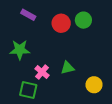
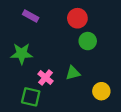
green circle: (83, 20) -> (88, 41), moved
red circle: (61, 23) -> (77, 18), moved

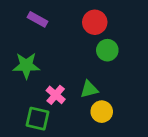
yellow circle: (101, 91) -> (102, 112), moved

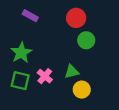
green star: (26, 66) -> (21, 53), turned -30
green square: (37, 119) -> (20, 81), moved

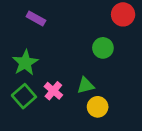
red circle: (76, 18) -> (123, 14), moved
green square: (20, 81) -> (24, 96), turned 36

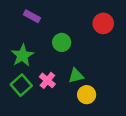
red circle: (123, 14) -> (103, 23), moved
green circle: (103, 48) -> (62, 42), moved

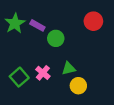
purple rectangle: (32, 16) -> (37, 25), moved
green star: (22, 55) -> (15, 23), moved

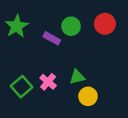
purple rectangle: (37, 25) -> (52, 38), moved
green circle: (56, 38) -> (71, 26), moved

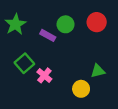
green triangle: (77, 77) -> (98, 71), moved
green square: (22, 87) -> (24, 63), moved

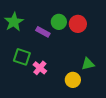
red circle: (97, 22) -> (78, 24), moved
green square: (24, 63) -> (22, 57), turned -30

